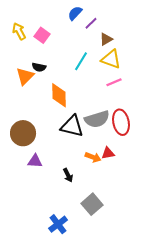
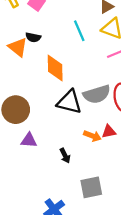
cyan line: (81, 61) -> (79, 31), turned -54
orange triangle: (25, 76) -> (18, 47), turned -36
gray square: (92, 204) -> (91, 187), turned 30

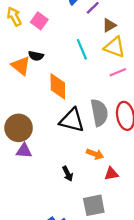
gray semicircle: (97, 94) -> (99, 113), turned -84
red triangle: (109, 132) -> (111, 174), moved
purple triangle: (29, 140) -> (24, 151), moved

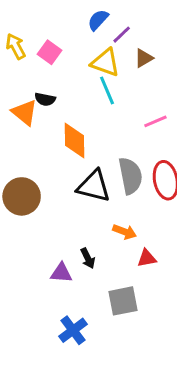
yellow triangle: (115, 47) -> (105, 62), moved
purple triangle: (24, 151) -> (61, 273), moved

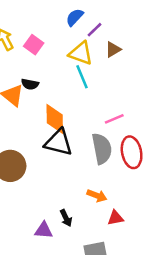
pink line: (155, 121) -> (114, 119), moved
black triangle: (94, 186) -> (58, 142), moved

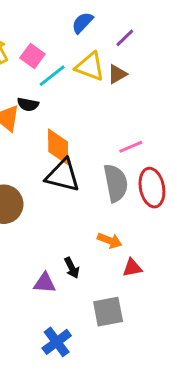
purple line: (94, 30) -> (125, 38), moved
brown triangle: (113, 49) -> (117, 74), moved
cyan line: (82, 77) -> (52, 76), moved, turned 75

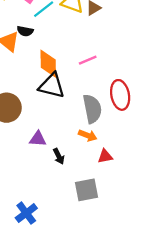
pink line: (131, 147) -> (88, 60), moved
gray semicircle: (116, 183) -> (92, 109), moved
purple triangle: (45, 283) -> (38, 139), moved
blue cross: (57, 342) -> (26, 213), moved

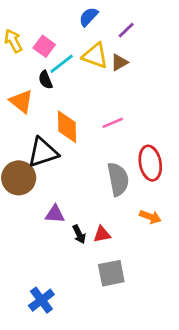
black semicircle: (25, 31) -> (46, 80), moved, turned 56
black triangle: (52, 86) -> (43, 152), moved, turned -32
orange arrow: (88, 135) -> (150, 217), moved
red triangle: (105, 156) -> (102, 234), moved

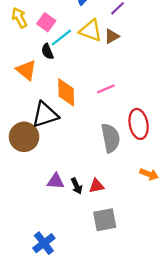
purple triangle: (55, 214) -> (56, 181), moved
orange arrow: (150, 217) -> (149, 174), moved

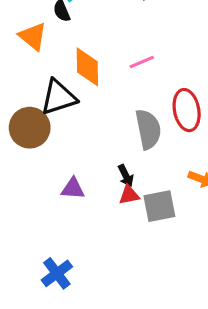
black arrow: (77, 186) -> (126, 176), moved
gray square: (105, 220) -> (159, 206), moved

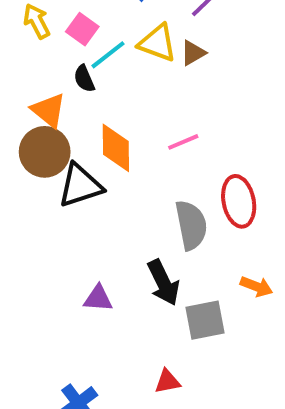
brown circle: (30, 128) -> (45, 152), moved
black arrow: (126, 176) -> (163, 283), size x1.6
red triangle: (129, 195) -> (167, 382), moved

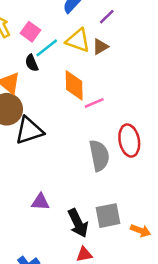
orange diamond: (116, 148) -> (74, 85), moved
black arrow: (163, 283) -> (78, 223), moved
orange arrow: (256, 286) -> (141, 231), moved

